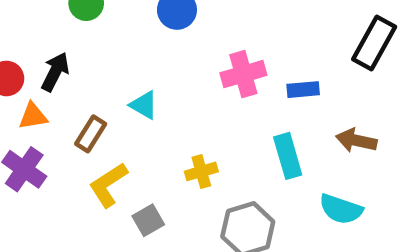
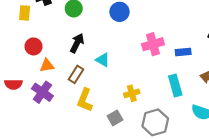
black arrow: (55, 72) -> (77, 43), moved
yellow L-shape: (108, 185) -> (85, 100), turned -35
gray square: (148, 220) -> (115, 118), moved

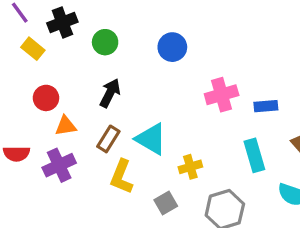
yellow rectangle: (25, 13) -> (33, 49), turned -56
cyan triangle: (103, 60) -> (151, 139), moved, size x1.5
purple cross: (42, 92) -> (59, 165), turned 30

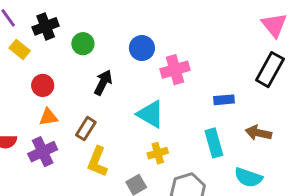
black arrow: (110, 93) -> (103, 83), moved
pink cross: (222, 95) -> (175, 70), moved
red circle: (46, 98) -> (43, 85), moved
cyan triangle: (151, 139) -> (151, 114), moved

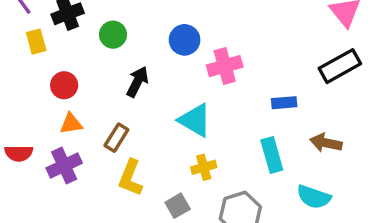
yellow rectangle: (20, 49) -> (36, 42), turned 36
black rectangle: (270, 70) -> (340, 66), turned 32

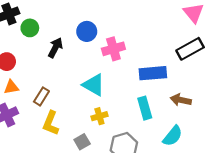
green circle: (113, 35) -> (30, 28), moved
black arrow: (137, 82) -> (55, 48), moved
blue rectangle: (284, 103) -> (153, 73), size x1.6
cyan semicircle: (314, 197) -> (173, 136), turned -70

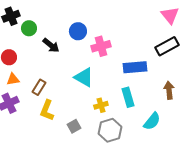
black arrow: (55, 48) -> (51, 45), turned 102
brown arrow: (181, 100) -> (169, 90), moved, turned 72
yellow cross: (99, 116) -> (101, 105), moved

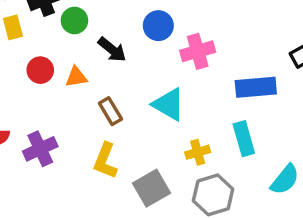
orange triangle: (13, 79) -> (76, 77), moved
brown rectangle: (39, 87) -> (110, 111), moved, turned -63
gray square: (74, 126) -> (151, 188), size x1.5

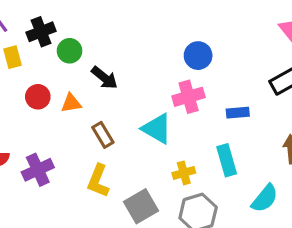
blue circle: (158, 26) -> (198, 56), moved
pink cross: (198, 51) -> (189, 97), moved
blue rectangle: (256, 87) -> (238, 113), size x0.6

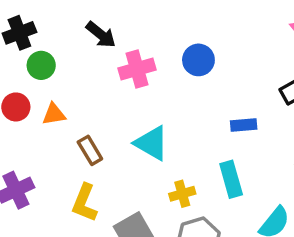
green circle: (70, 51) -> (41, 65), moved
black arrow: (104, 78) -> (101, 35), moved
pink cross: (189, 97) -> (137, 69), moved

